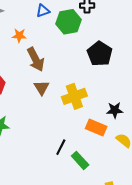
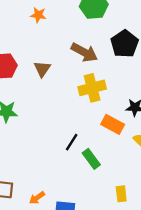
brown arrow: (36, 59) -> (84, 52), moved, turned -40
brown triangle: (42, 88) -> (42, 69), moved

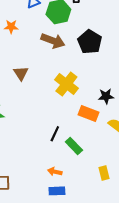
brown arrow: (84, 52) -> (53, 41), moved
yellow cross: (92, 88) -> (66, 84), turned -30
orange arrow: (37, 198) -> (55, 172), moved, turned 56

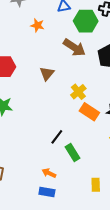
brown triangle: (21, 73) -> (47, 73), moved
yellow cross: (66, 84) -> (78, 92), size x0.7
orange rectangle: (89, 114) -> (89, 112), moved

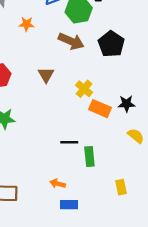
black line: (57, 137) -> (69, 142), turned 63
green rectangle: (73, 153) -> (89, 156), turned 36
orange arrow: (49, 173) -> (58, 184), moved

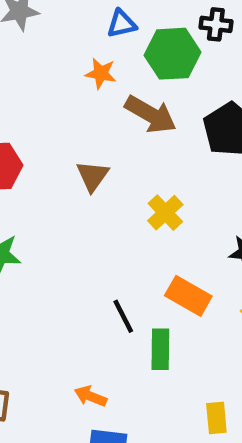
orange star: (26, 24) -> (101, 73), moved
orange rectangle: (100, 109) -> (188, 296), moved
black line: (69, 142) -> (123, 316), turned 56

